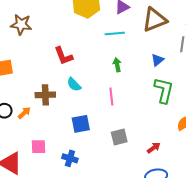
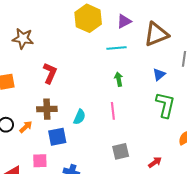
red L-shape: (63, 56) -> (50, 73), moved, turned -135
cyan semicircle: (74, 84) -> (79, 117), moved, turned -112
blue square: (81, 124) -> (57, 137), moved

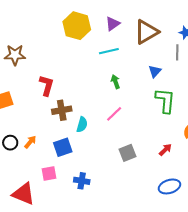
brown cross: (47, 109) -> (62, 110), moved
pink line: (113, 111) -> (114, 114), turned 60
red arrow: (155, 162) -> (165, 150), moved

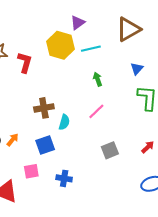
purple triangle: (113, 24) -> (78, 23), moved
yellow hexagon: (77, 26) -> (60, 45), moved
red L-shape: (47, 85) -> (25, 62), moved

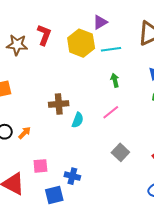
red L-shape: (25, 62) -> (44, 35), moved
blue square: (45, 145) -> (54, 195), moved
gray square: (110, 150) -> (120, 152), turned -30

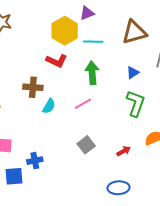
red L-shape: (44, 35) -> (57, 61), moved, turned 85
green arrow: (115, 80) -> (92, 73), size x1.6
blue cross: (72, 176) -> (35, 161), turned -35

